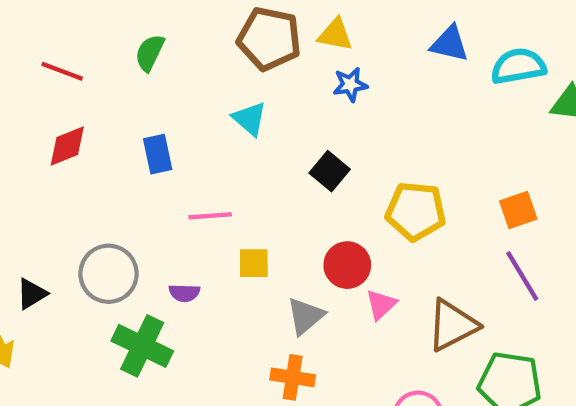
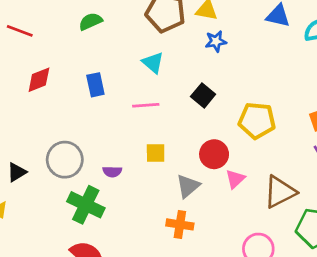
green semicircle: (150, 53) -> (91, 21), turned 40
red line: (62, 71) -> (20, 31), moved
pink line: (210, 216) -> (146, 105), moved

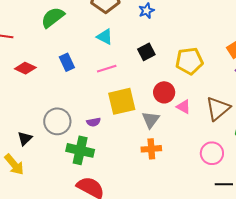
green semicircle: (91, 21) -> (53, 17), size x1.4
red diamond: (39, 80) -> (25, 68), turned 60
black square: (203, 95) -> (146, 52), turned 36
yellow square: (156, 153) -> (122, 101), size x1.8
pink triangle: (235, 179) -> (184, 107), turned -35

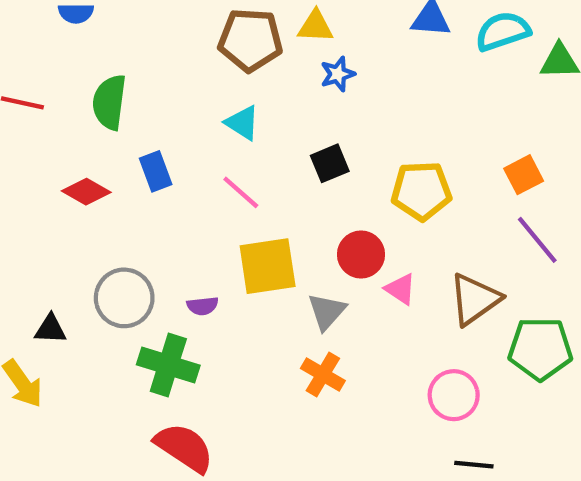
green semicircle: (53, 17) -> (109, 102), moved, turned -50
red diamond: (25, 68) -> (86, 192), moved
pink line: (107, 69) -> (241, 192), turned 54
black triangle: (25, 138) -> (50, 329), turned 42
orange cross: (151, 149) -> (323, 375), turned 30

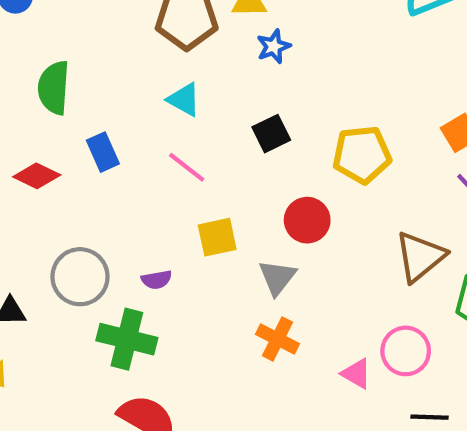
yellow square: (268, 266) -> (217, 237), size x0.7
pink triangle: (400, 289) -> (356, 374), moved

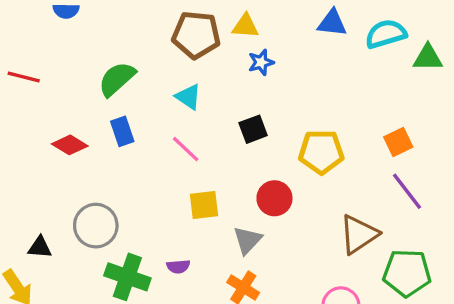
green semicircle: (54, 88) -> (117, 79), moved, turned 39
purple semicircle: (157, 280) -> (178, 267), moved

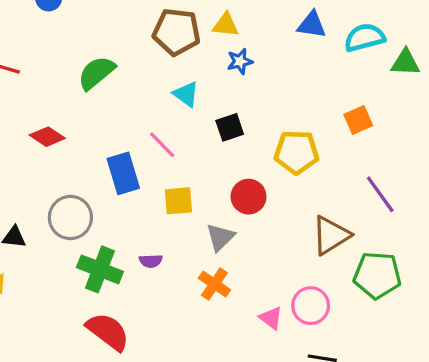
cyan triangle: (188, 97) -> (186, 94), moved
blue rectangle: (122, 131) -> (123, 173), moved, size x1.4
orange square: (398, 142) -> (358, 120), moved

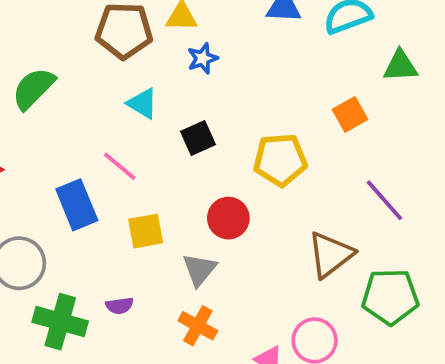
green triangle: (405, 63) -> (400, 66), moved

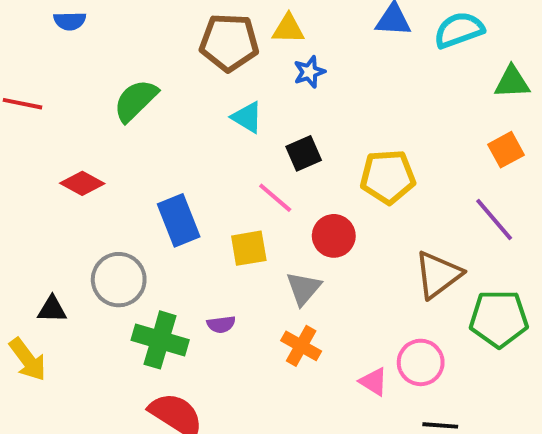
orange square: (350, 114) -> (506, 150), moved
pink line: (120, 166) -> (275, 198), moved

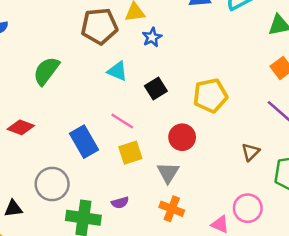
pink line: (275, 198) -> (122, 121), moved
brown triangle: (438, 275) -> (251, 152), size x0.6

